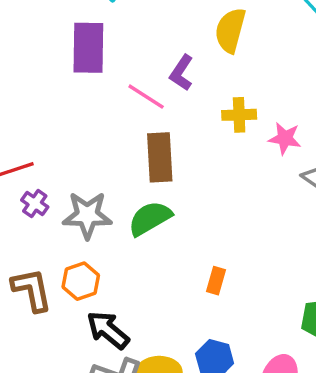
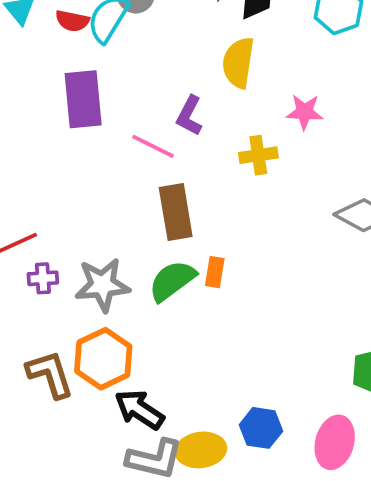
pink star: (285, 138) -> (305, 112), moved
purple cross: (35, 204) -> (43, 278), turned -32
orange hexagon: (81, 281) -> (103, 359), size x1.4
orange rectangle: (216, 281) -> (215, 272), moved

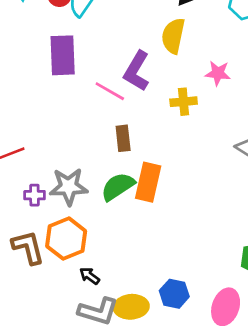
purple L-shape: (189, 116) -> (137, 71), size x1.4
brown rectangle: (176, 212) -> (123, 138), size x0.7
orange rectangle: (215, 272) -> (148, 182), size x1.8
purple cross: (43, 278) -> (34, 195), moved
black arrow: (139, 410) -> (90, 276), size x0.6

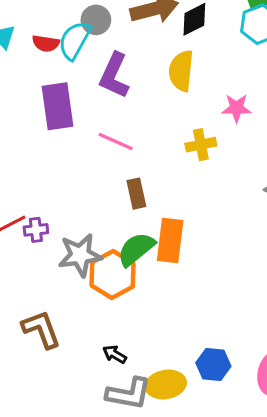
purple L-shape: (137, 71) -> (114, 75), moved
purple cross: (34, 195) -> (36, 230), moved
orange hexagon: (66, 239) -> (112, 274), moved

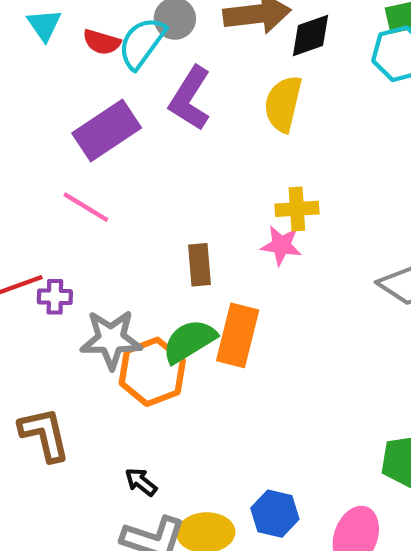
purple rectangle: (58, 106) -> (107, 131), turned 57
pink star: (237, 108) -> (281, 245), moved
pink line: (116, 142) -> (86, 207), moved

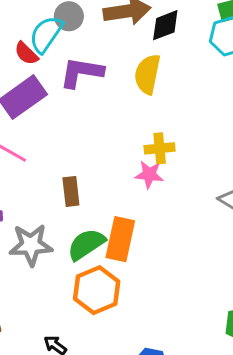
red semicircle: (102, 42) -> (26, 53), moved, turned 30
purple L-shape: (190, 98) -> (81, 72), turned 69
brown rectangle: (200, 265) -> (71, 191), moved
orange hexagon: (152, 372) -> (97, 290), moved

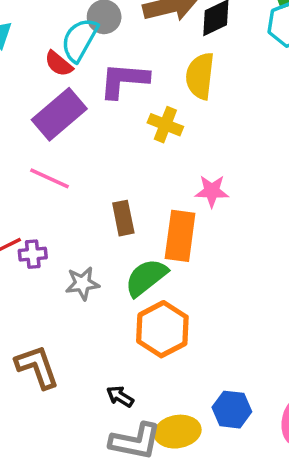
yellow cross: (160, 148) -> (165, 125), moved, turned 32
orange rectangle: (120, 239) -> (180, 236), moved
gray star: (31, 245) -> (82, 283), size x0.7

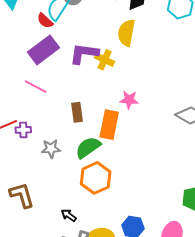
purple L-shape: (124, 80) -> (84, 53), moved

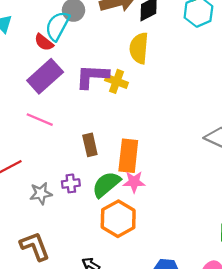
pink star: (129, 100) -> (134, 182), moved
purple cross: (23, 130) -> (71, 183), moved
gray star: (51, 149) -> (41, 193), moved

